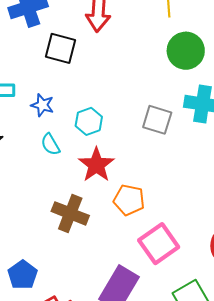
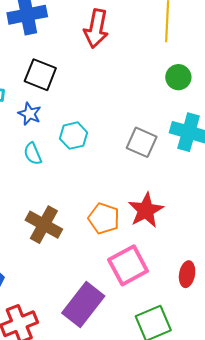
black square: (60, 48) -> (40, 75), moved
green circle: (186, 51) -> (178, 77), size x0.7
red star: (96, 165) -> (146, 210), moved

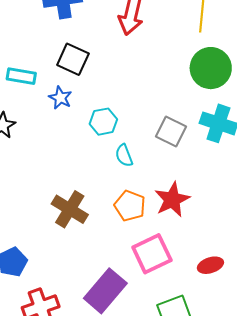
green circle: (178, 77) -> (211, 68), size x1.6
cyan semicircle: (33, 154) -> (124, 155), moved
red ellipse: (187, 274) -> (210, 265), turned 60

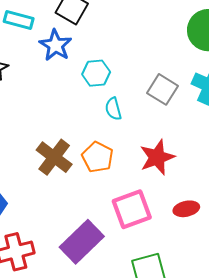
blue star: (60, 98) -> (56, 45), size x1.4
orange pentagon: (130, 206) -> (98, 157), moved
red ellipse: (210, 265) -> (186, 209), moved

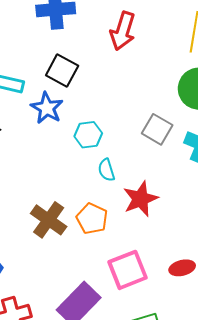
gray square: (162, 89) -> (157, 129), moved
red star: (157, 157) -> (140, 199), moved

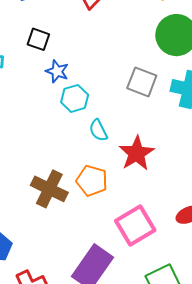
black square: (62, 71) -> (38, 39), size x0.7
blue star: (47, 108) -> (57, 71), moved, size x0.7

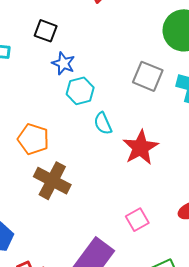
orange pentagon: (92, 181) -> (33, 139), moved
pink square: (135, 225) -> (137, 220), size x0.6

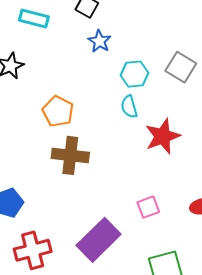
cyan hexagon: (80, 91) -> (134, 74), moved
brown cross: (52, 181) -> (70, 155), turned -30

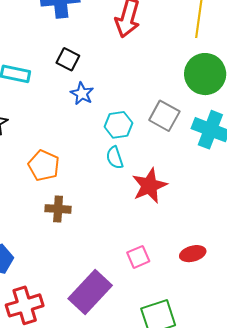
brown cross: (70, 155) -> (58, 209), size x0.7

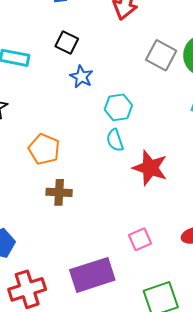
gray square: (164, 116) -> (161, 55), moved
red star: (149, 186) -> (150, 168), turned -30
purple rectangle: (90, 292) -> (92, 275), turned 30

